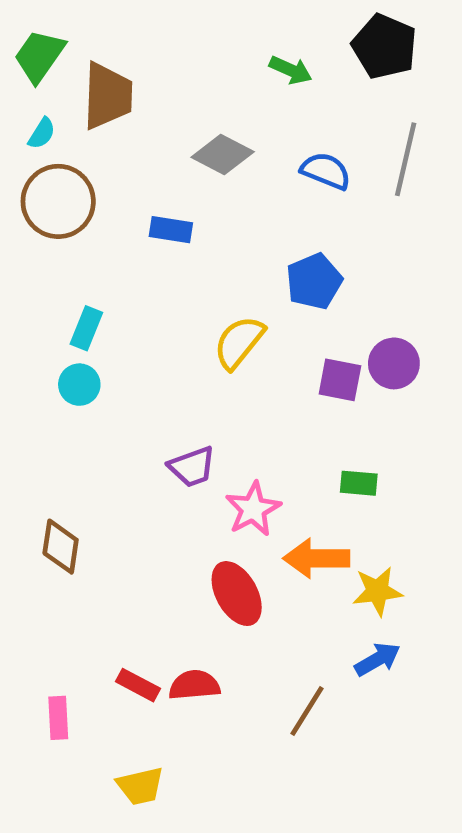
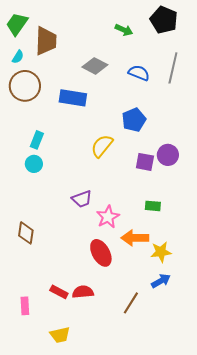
blue rectangle: (171, 230) -> (73, 98), size x1.5

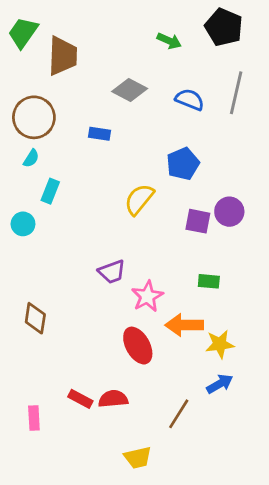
cyan semicircle: (18, 57) -> (31, 158), moved
blue rectangle: (73, 98) -> (100, 134), size x0.6
cyan circle: (34, 164) -> (23, 224), moved
yellow trapezoid: (60, 335) -> (138, 458), moved

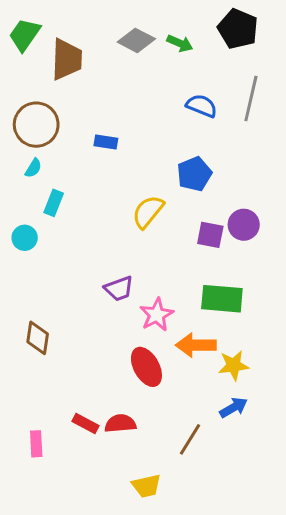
gray diamond: (130, 90) -> (136, 40), moved
green rectangle: (209, 281) -> (222, 299), size x1.8

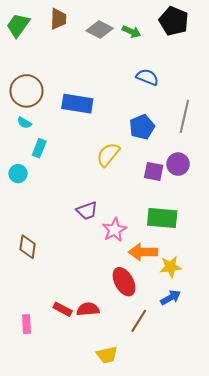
brown trapezoid: (67, 59) -> (58, 19), moved, size x0.7
gray line: (251, 98) -> (184, 116), moved
blue rectangle: (106, 142) -> (77, 104), size x1.8
cyan semicircle: (33, 168) -> (24, 123), turned 88
red ellipse: (146, 367) -> (124, 282), moved

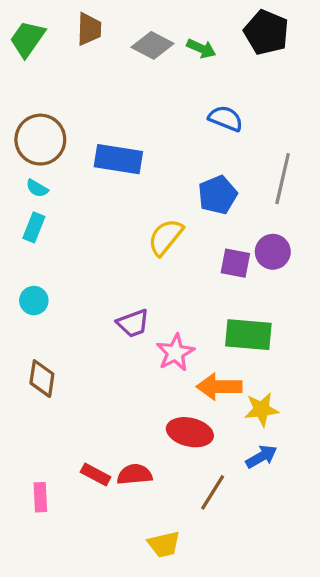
cyan rectangle: (39, 148) -> (34, 227), moved
cyan circle: (18, 174) -> (34, 301), moved
red ellipse: (124, 282) -> (190, 432), turned -48

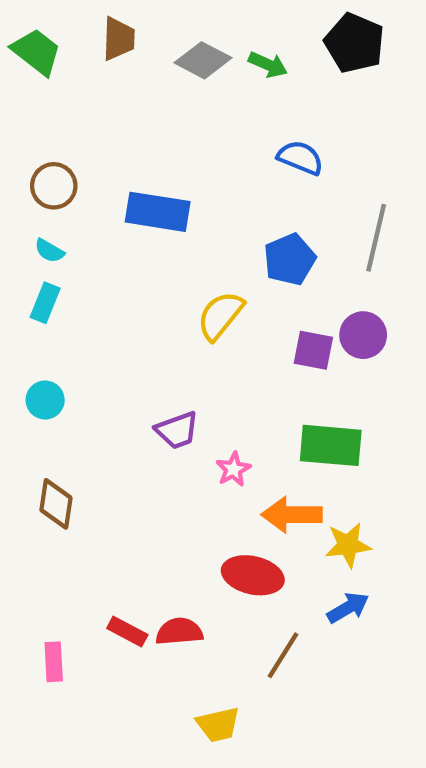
green trapezoid: (27, 39) -> (36, 52), turned 93
brown circle: (40, 140) -> (54, 186), size x0.7
pink star: (175, 353) -> (233, 469), size x0.7

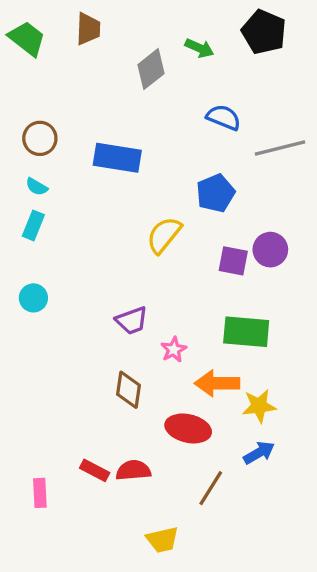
gray diamond: (203, 60) -> (151, 69), moved, turned -66
gray line: (376, 238) -> (280, 148), moved, turned 63
brown diamond: (56, 504) -> (129, 390), moved

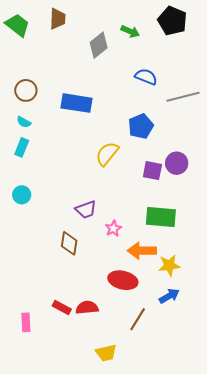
brown diamond: (129, 390) -> (69, 243), moved

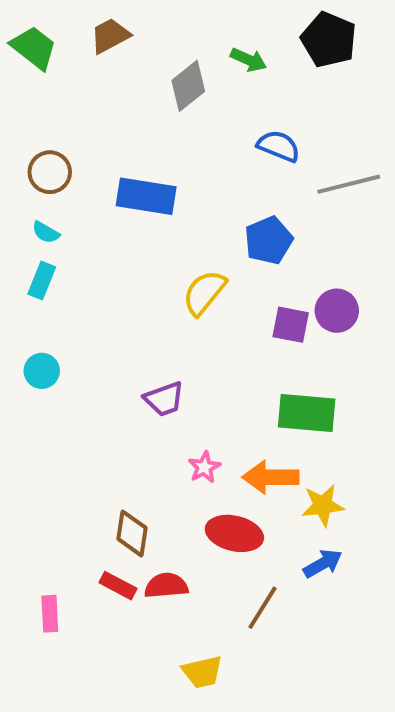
brown trapezoid: (58, 19) -> (110, 36), turned -120
pink star: (113, 229) -> (204, 467), moved
brown diamond: (69, 243) -> (132, 533), moved

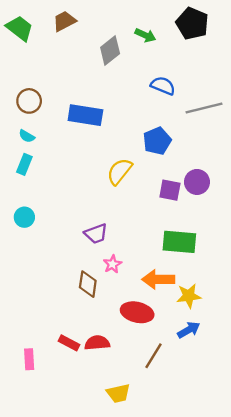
pink star: (204, 467) -> (112, 264), moved
brown diamond: (132, 533) -> (88, 284), moved

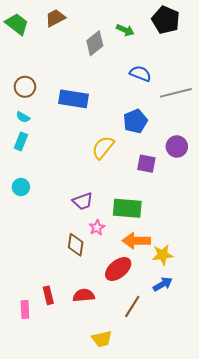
purple circle: (197, 182) -> (177, 146), moved
green rectangle: (179, 242) -> (127, 208), moved
red ellipse: (137, 312) -> (118, 269), turned -52
red rectangle: (69, 343) -> (48, 295), moved, turned 48

